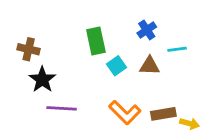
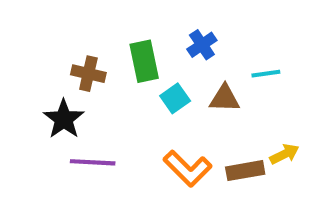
blue cross: (147, 30) -> (202, 45), moved
brown cross: (29, 49) -> (88, 74), moved
yellow arrow: (189, 124) -> (284, 154), moved, turned -42

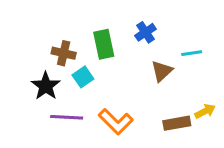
cyan square: (175, 98) -> (83, 77), moved
brown triangle: (225, 98) -> (162, 71), turned -45
orange L-shape: (187, 169) -> (116, 122), moved

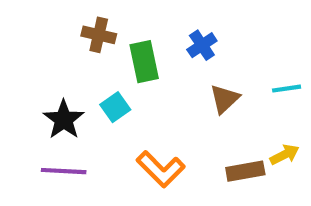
brown cross: (64, 53) -> (99, 35), moved
cyan line: (192, 53) -> (287, 89), moved
purple line: (67, 117) -> (64, 171), moved

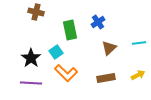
brown cross: (99, 35) -> (36, 12), moved
orange L-shape: (161, 169) -> (66, 73), moved
brown rectangle: (245, 171) -> (106, 78), moved

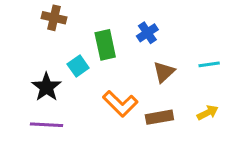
cyan square: (56, 52) -> (78, 66), moved
orange L-shape: (66, 73) -> (120, 104), moved

